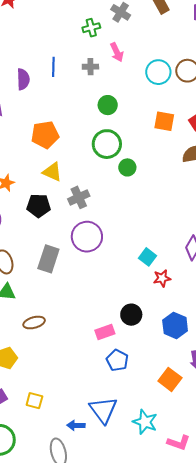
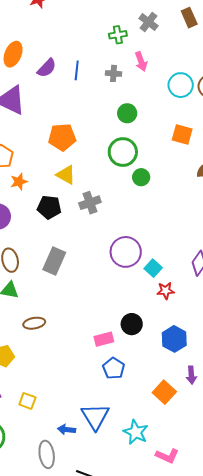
purple semicircle: (23, 79) -> (47, 68), moved, turned 40
purple circle: (87, 237) -> (126, 252), moved

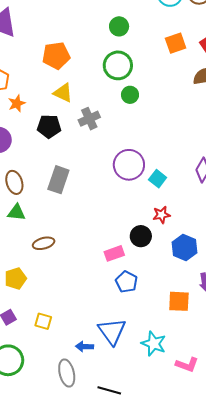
orange square: (182, 135) -> (176, 43), turned -30
green circle: (141, 177) -> (130, 95), moved
red star: (166, 291) -> (161, 215), moved
orange square: (164, 392) -> (179, 301), turned -35

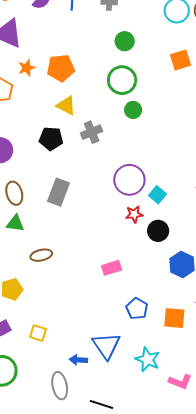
orange star: (17, 103) -> (27, 68), moved
red star: (161, 215) -> (134, 214), moved
black circle: (141, 236) -> (158, 231), moved
blue pentagon: (126, 282) -> (137, 309), moved

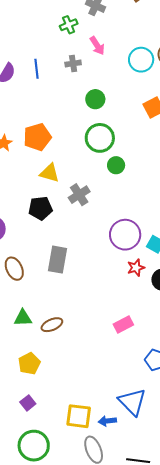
green triangle: (15, 223) -> (23, 318), moved
yellow square: (38, 333) -> (79, 416), moved, size x1.5

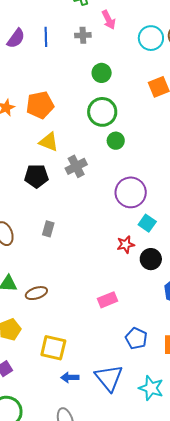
purple circle: (125, 235) -> (131, 192), moved
gray rectangle: (57, 260) -> (48, 229), size x0.6
yellow square: (79, 416) -> (53, 348), moved
blue arrow: (107, 421) -> (70, 378), moved

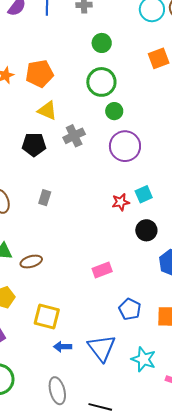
purple circle: (131, 192) -> (125, 146), moved
cyan square: (147, 223) -> (144, 194), turned 30
red star: (126, 245) -> (121, 202), moved

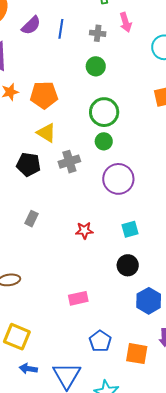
green circle: (102, 43) -> (96, 66), moved
green circle: (114, 111) -> (104, 141), moved
red star: (121, 202) -> (84, 230), moved

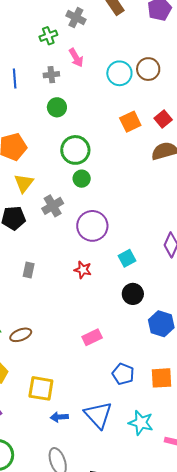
yellow triangle: (46, 133) -> (24, 183), turned 50
purple circle: (118, 179) -> (92, 226), moved
red star: (84, 230) -> (83, 270), turned 30

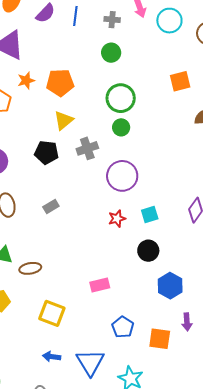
cyan circle: (119, 73) -> (169, 21), moved
gray rectangle: (29, 270) -> (51, 206), turned 35
red star: (83, 270) -> (117, 219), moved, turned 30
yellow square: (41, 388) -> (52, 313), moved

